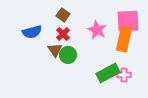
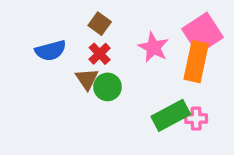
pink square: (128, 21) -> (202, 33), turned -30

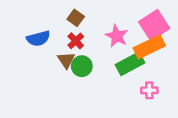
orange rectangle: (196, 62) -> (149, 47), turned 52
green rectangle: (171, 115) -> (130, 64), moved

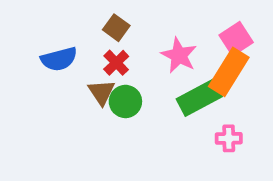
pink square: (154, 25) -> (236, 39), size x0.7
orange rectangle: (149, 47) -> (229, 72), turned -32

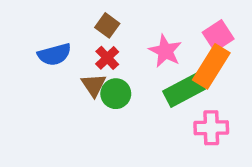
pink cross: (229, 138) -> (211, 128), size x1.4

